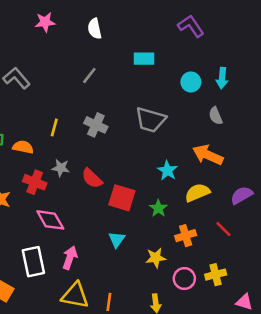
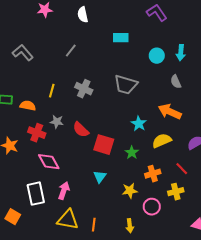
gray line: (89, 75) -> (71, 51), moved
yellow cross: (216, 275) -> (176, 192), moved

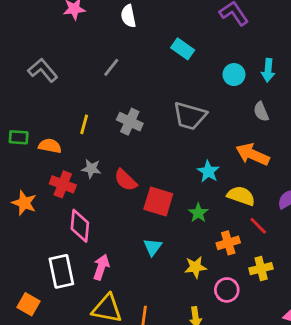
cyan rectangle: (121, 38) -> (183, 49), turned 35
yellow semicircle: (162, 141) -> (241, 196), turned 42
pink diamond: (49, 162) -> (80, 226), turned 35
red line: (182, 169) -> (258, 226), moved

